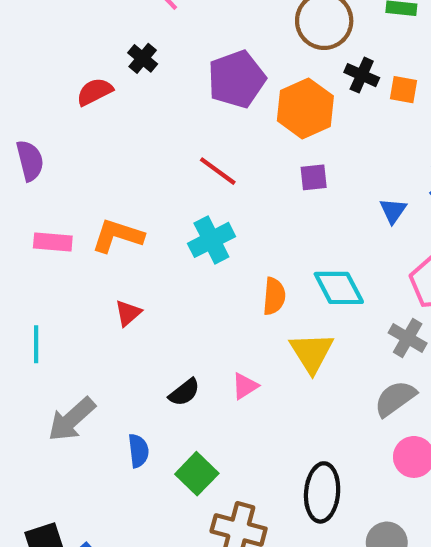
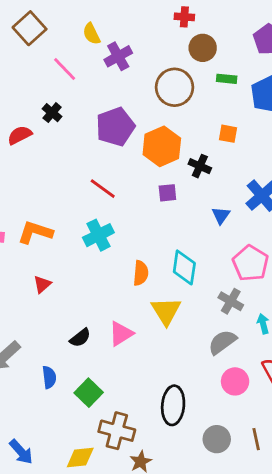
black cross: (362, 75) -> (200, 166), moved
cyan diamond: (339, 288) -> (184, 267), turned 36
pink triangle: (245, 386) -> (121, 334), size x1.4

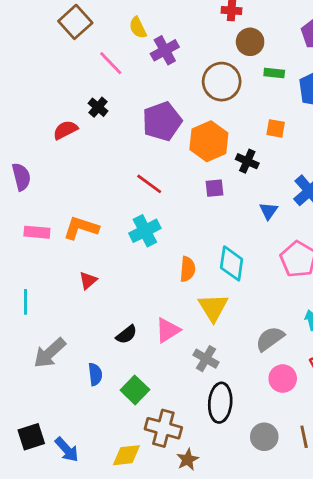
gray cross: (231, 301) -> (206, 359), moved

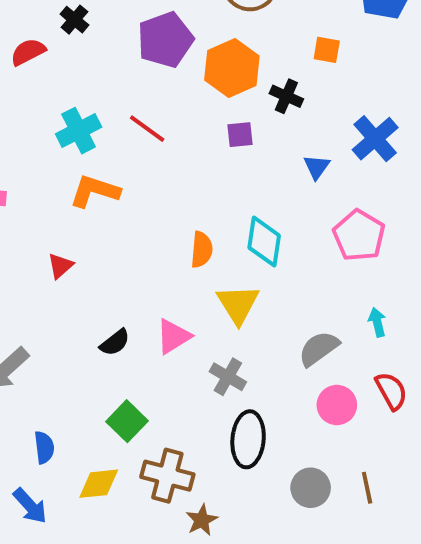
orange L-shape: (81, 228) -> (95, 191), moved
cyan cross: (145, 231) -> (79, 131), moved
blue semicircle: (95, 374) -> (44, 447), moved
yellow diamond: (126, 455) -> (99, 484), moved

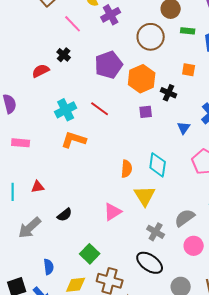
red triangle: (60, 266) -> (38, 187), moved, turned 32
black semicircle: (115, 342) -> (65, 215), moved
gray cross: (228, 377) -> (156, 232), moved
black ellipse: (248, 439) -> (150, 263), turned -60

